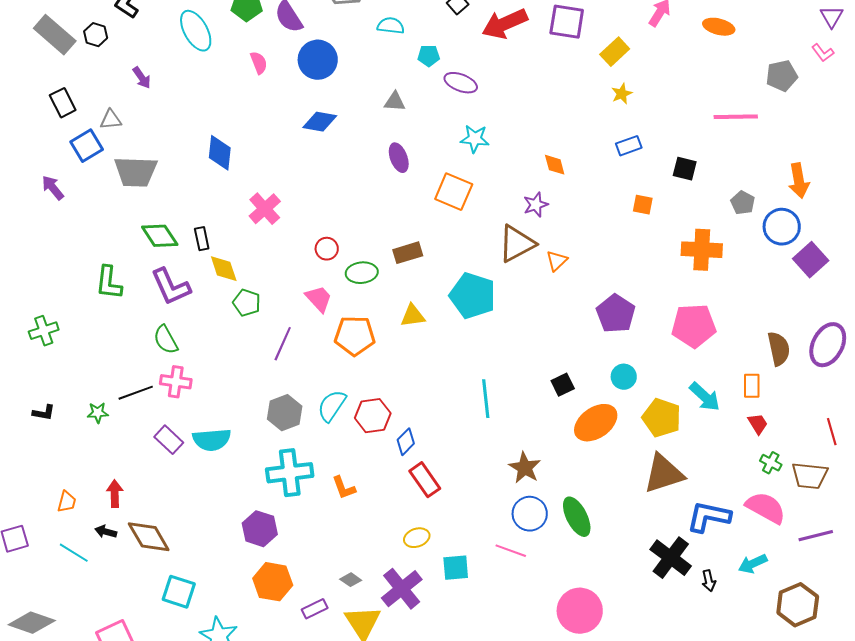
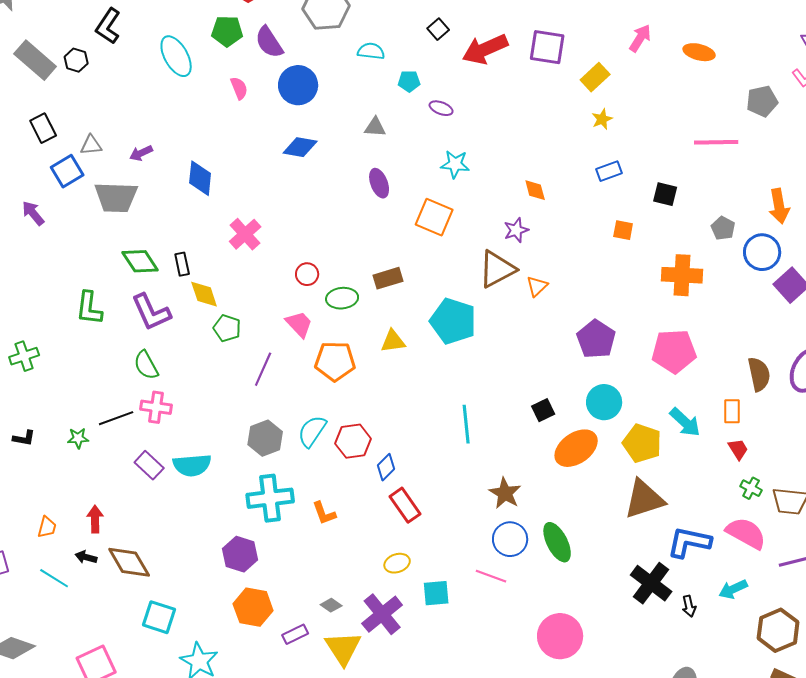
purple arrow: (142, 78) -> (141, 153), moved, turned 100
purple ellipse: (461, 83) -> (441, 108), size x0.7
cyan circle: (624, 377) -> (604, 402), size x1.4

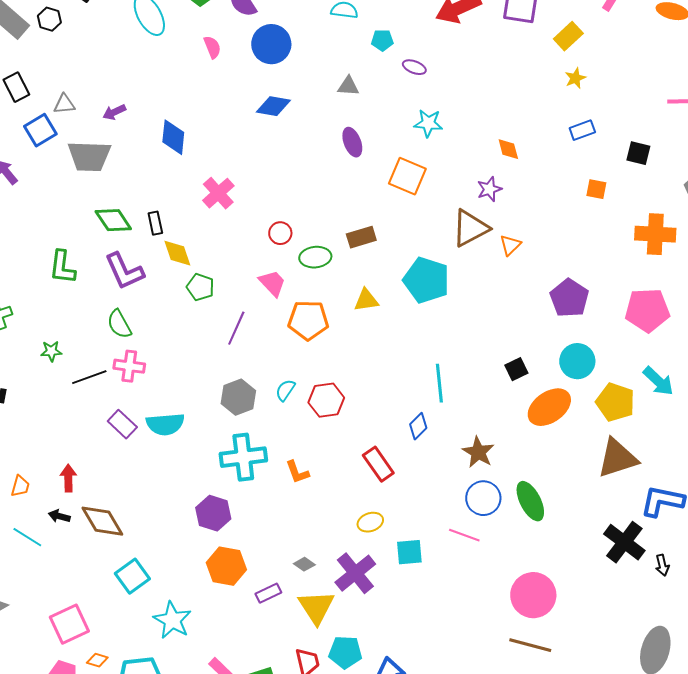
cyan semicircle: (312, 431) -> (285, 390), size x0.7
green star: (78, 438) -> (51, 351), moved
blue diamond: (386, 467) -> (418, 426), moved
cyan square: (159, 617) -> (132, 576), turned 36

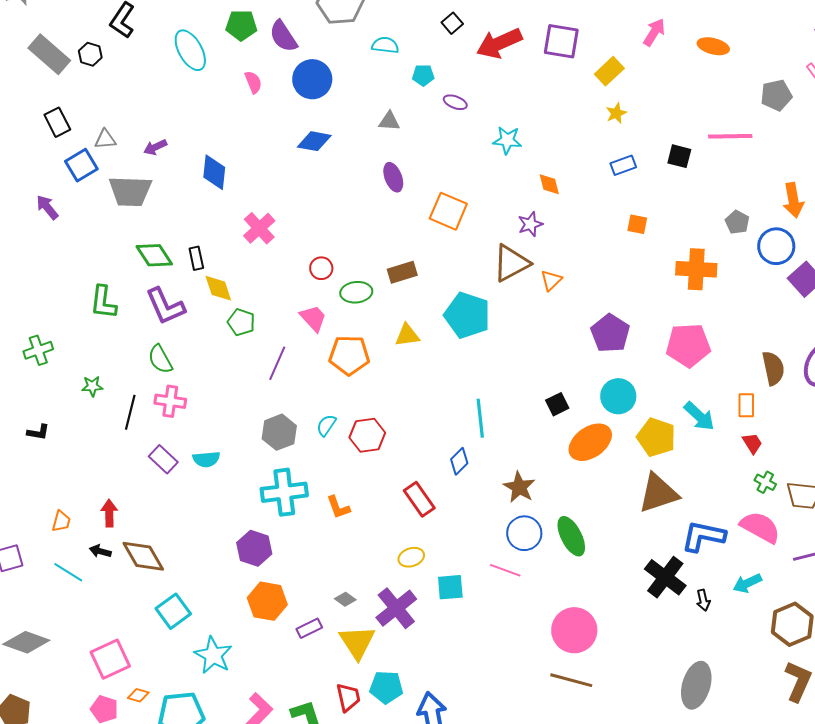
cyan star: (428, 123) -> (507, 140), moved
black square: (638, 153) -> (679, 156), moved
black line: (89, 377) -> (130, 412), turned -56
cyan semicircle: (165, 424) -> (206, 459), size x0.7

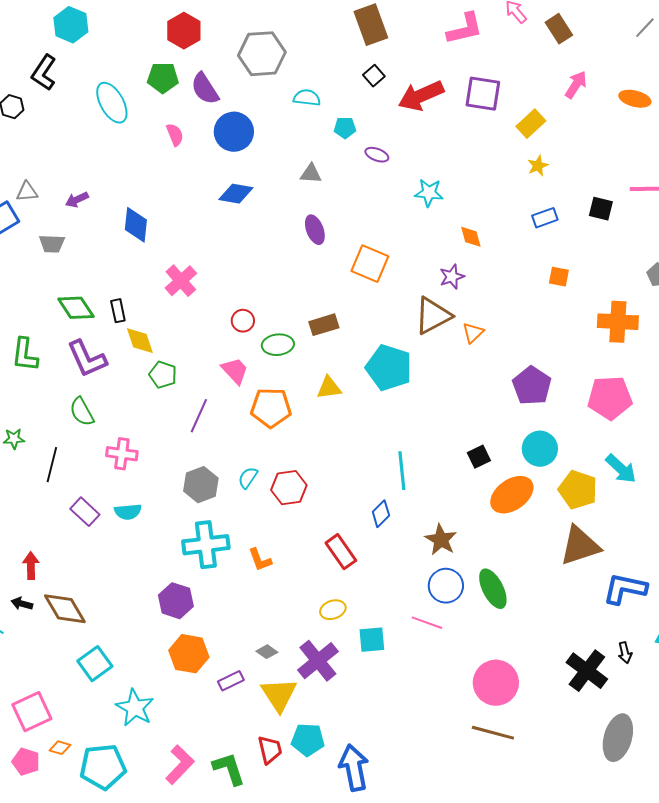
gray trapezoid: (130, 191) -> (52, 244), size x0.6
pink cross: (170, 401) -> (122, 454), moved
black cross: (665, 577) -> (587, 671), moved

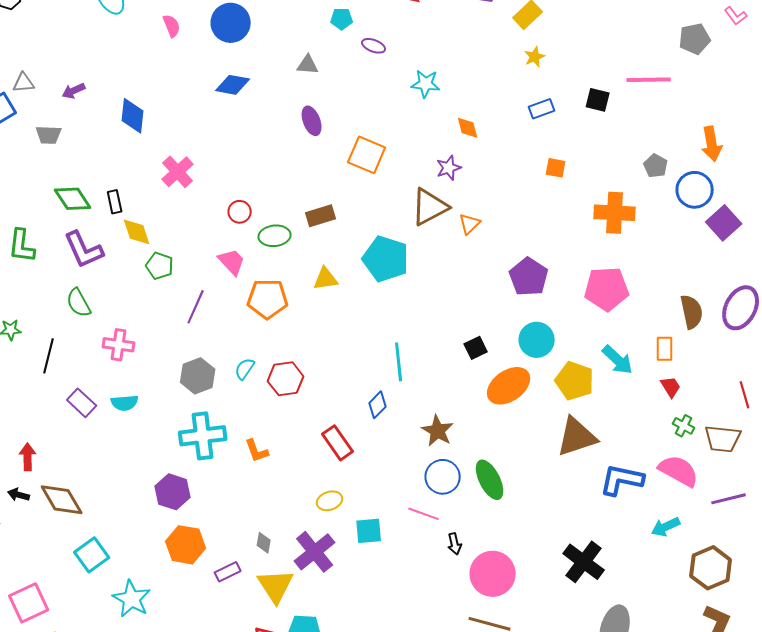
gray diamond: (267, 652) -> (264, 543), turned 65
black arrow: (625, 653) -> (455, 544), moved

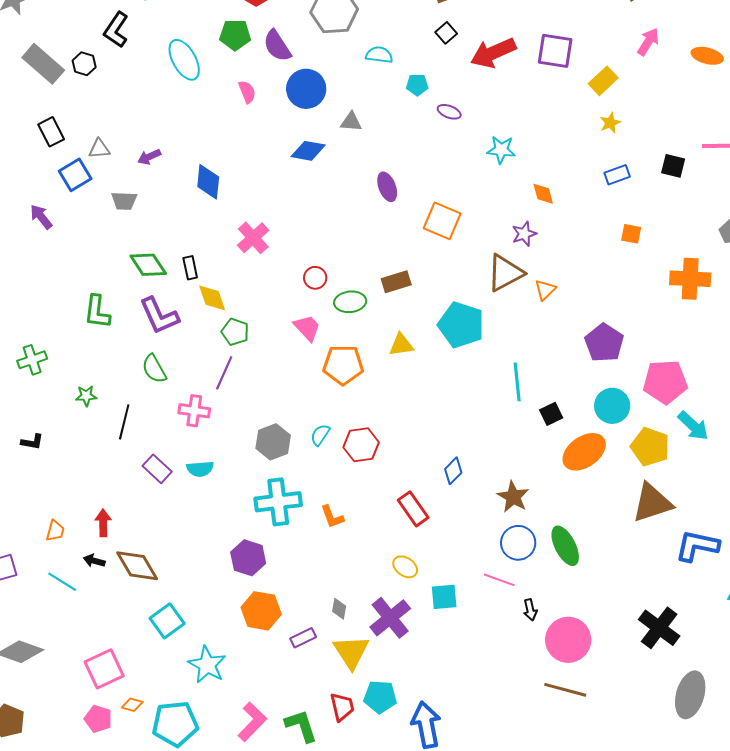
gray triangle: (308, 65) -> (351, 122), moved
pink pentagon: (607, 289) -> (665, 382), moved
purple line: (196, 307) -> (224, 373), moved
cyan line: (399, 362) -> (517, 382), moved
yellow ellipse: (330, 501) -> (405, 567), turned 55

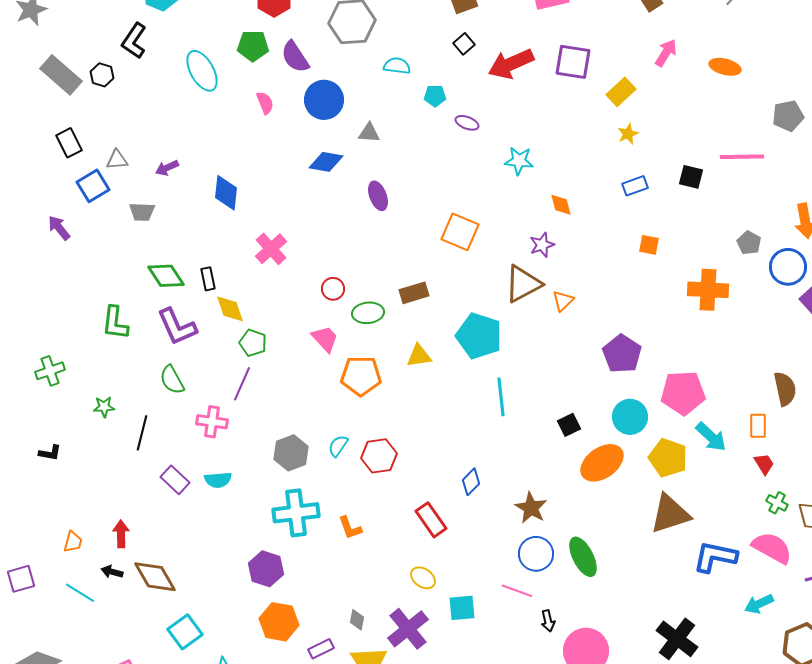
purple ellipse: (387, 187) -> (378, 196), moved
cyan line: (517, 382) -> (501, 397), moved

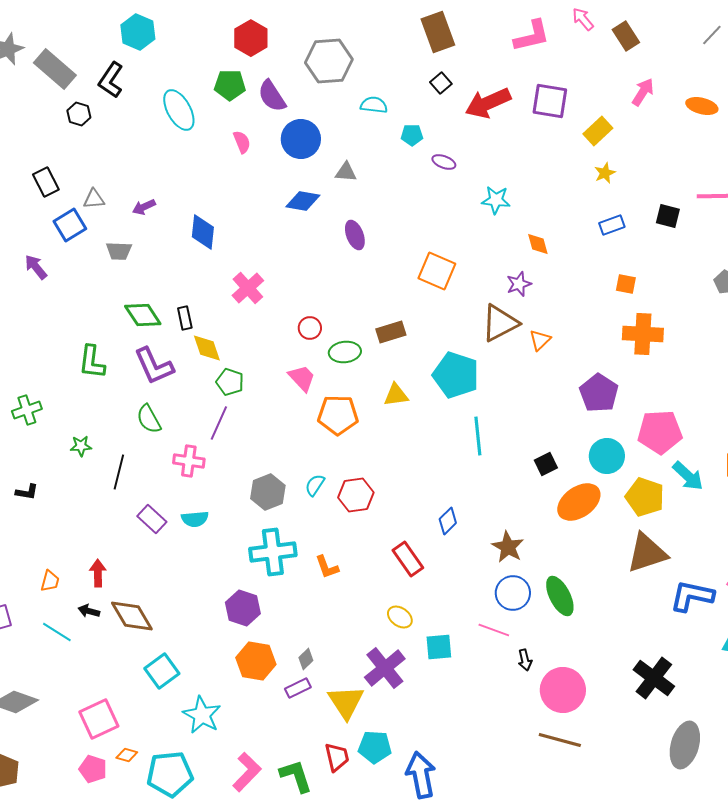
gray rectangle: (61, 75) -> (55, 69), moved
orange cross: (708, 290) -> (643, 334), moved
gray diamond: (357, 620) -> (306, 659), moved, turned 35

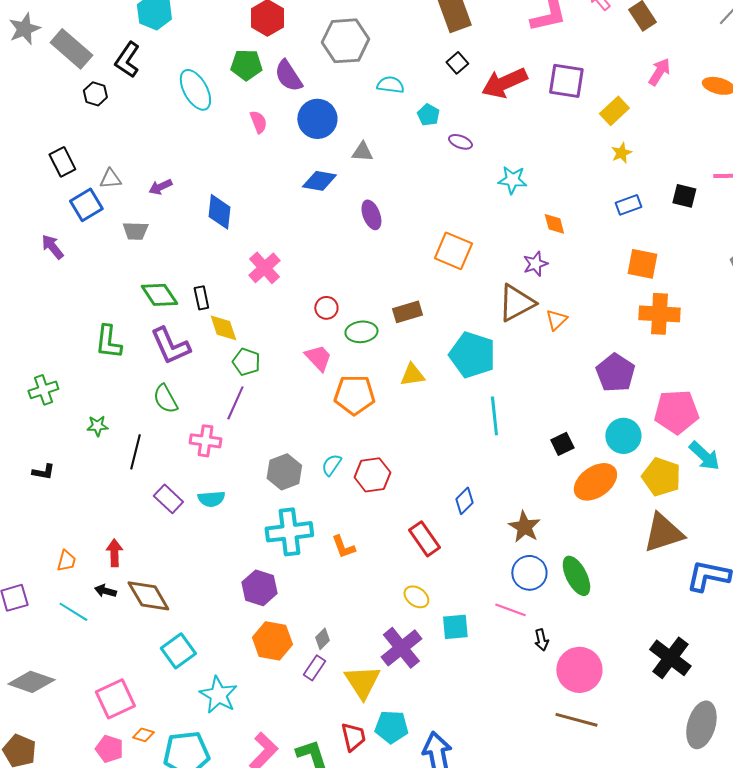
cyan pentagon: (412, 135) -> (428, 115), turned 30
orange square: (626, 284) -> (642, 264), size x1.5
purple rectangle: (298, 688) -> (314, 668), turned -30

